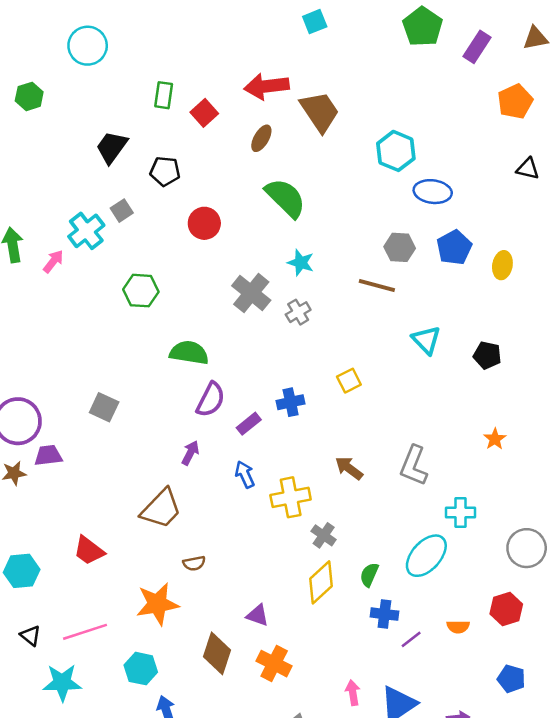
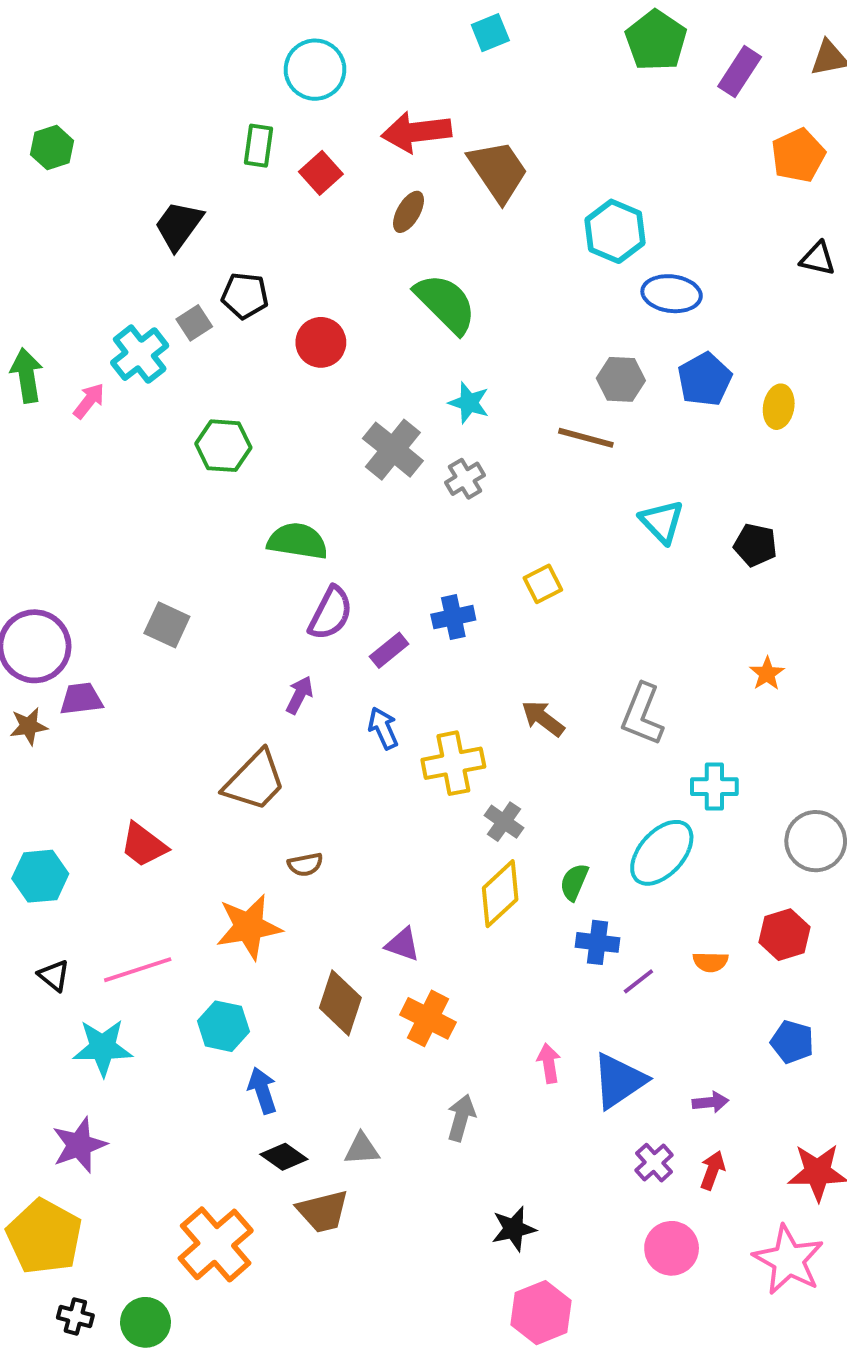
cyan circle: (88, 46) -> (315, 70), moved
black pentagon: (165, 171) -> (245, 296), moved

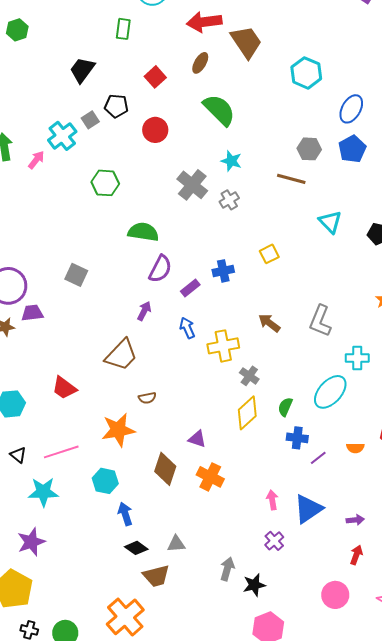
red square: (321, 173) -> (155, 77), moved
blue ellipse: (672, 294) -> (351, 109), moved, turned -68
gray arrow: (461, 1118) -> (227, 569), moved
purple cross: (654, 1163) -> (274, 541), moved
orange cross: (216, 1244) -> (125, 617), moved

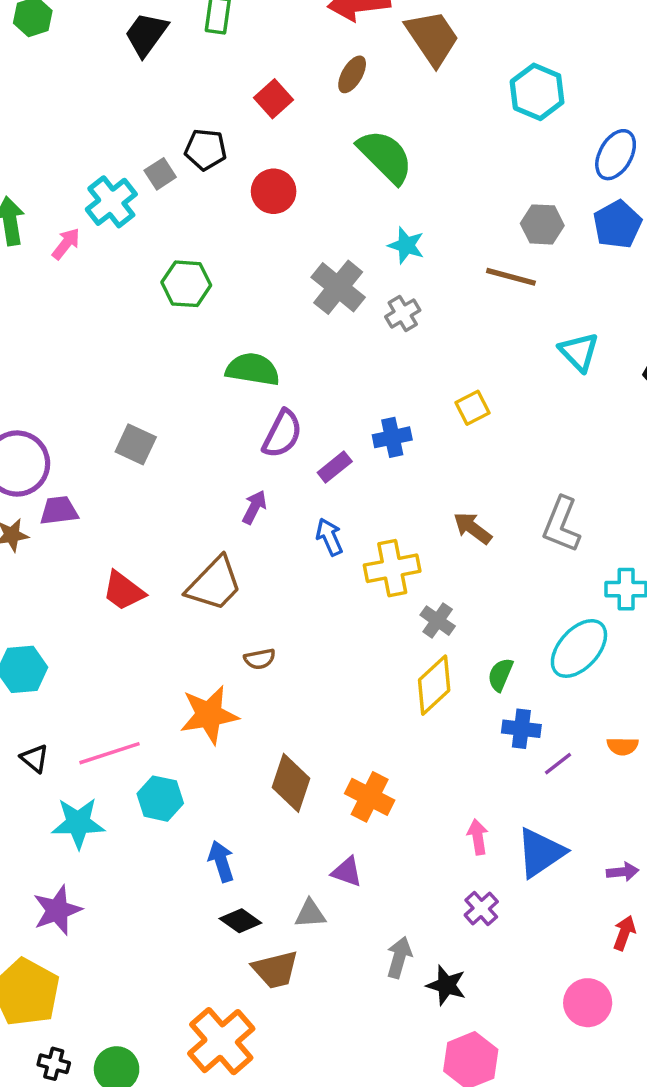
black trapezoid: (82, 70) -> (146, 34), moved
red trapezoid: (64, 388) -> (124, 591), moved
purple triangle: (197, 439) -> (347, 872), moved
cyan hexagon: (105, 481) -> (160, 799), moved
black star: (254, 585) -> (446, 985), turned 30

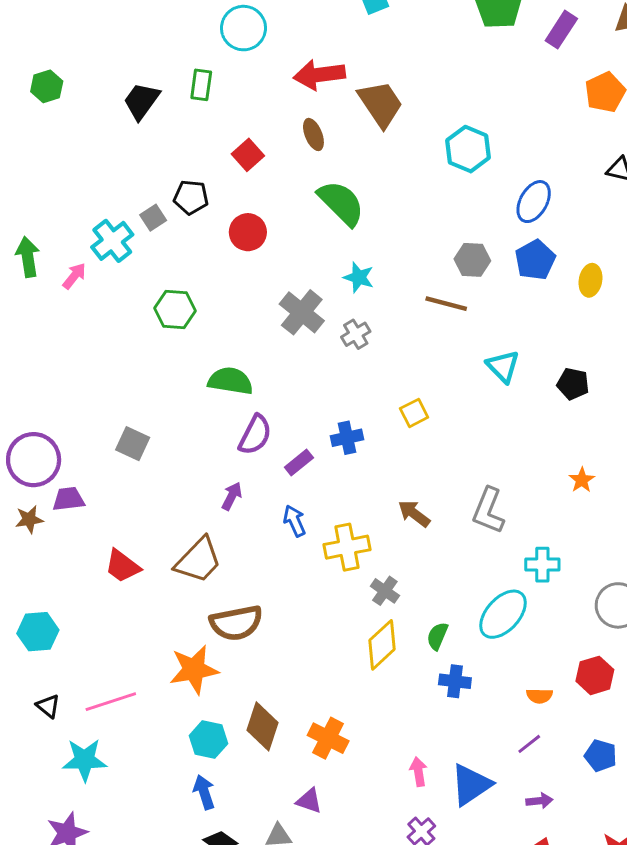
brown ellipse: (352, 74) -> (313, 134), turned -52
brown semicircle: (260, 659) -> (236, 623), size x2.0
purple line: (558, 764) -> (529, 744), moved
cyan hexagon: (160, 799) -> (208, 740), moved

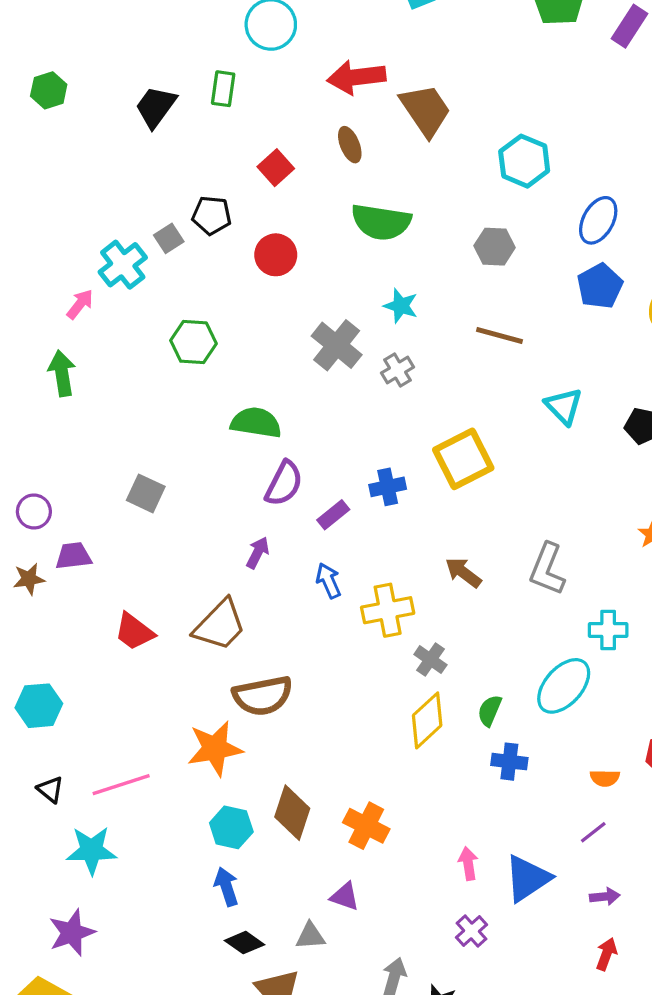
green semicircle: (341, 203) -> (381, 222), turned 144
green arrow: (28, 257) -> (62, 373), moved
gray hexagon: (472, 260) -> (495, 247), moved
yellow square: (414, 413) -> (463, 459), size x1.8
purple circle: (34, 460) -> (34, 512), size x0.6

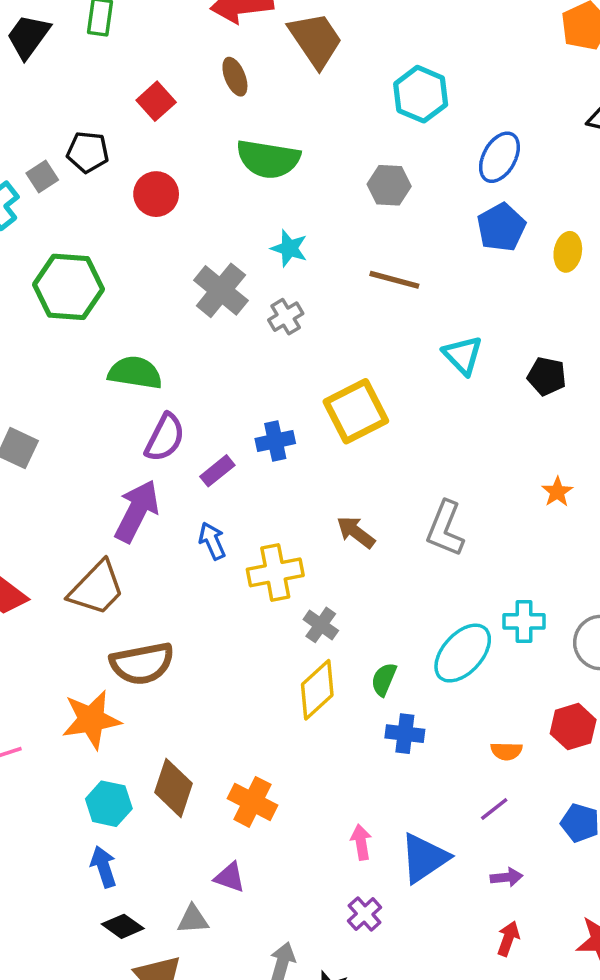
green hexagon: (193, 342) -> (69, 287), size x1.4
purple arrow: (258, 553) -> (137, 511), size x1.8
cyan cross: (608, 630) -> (524, 621), moved

